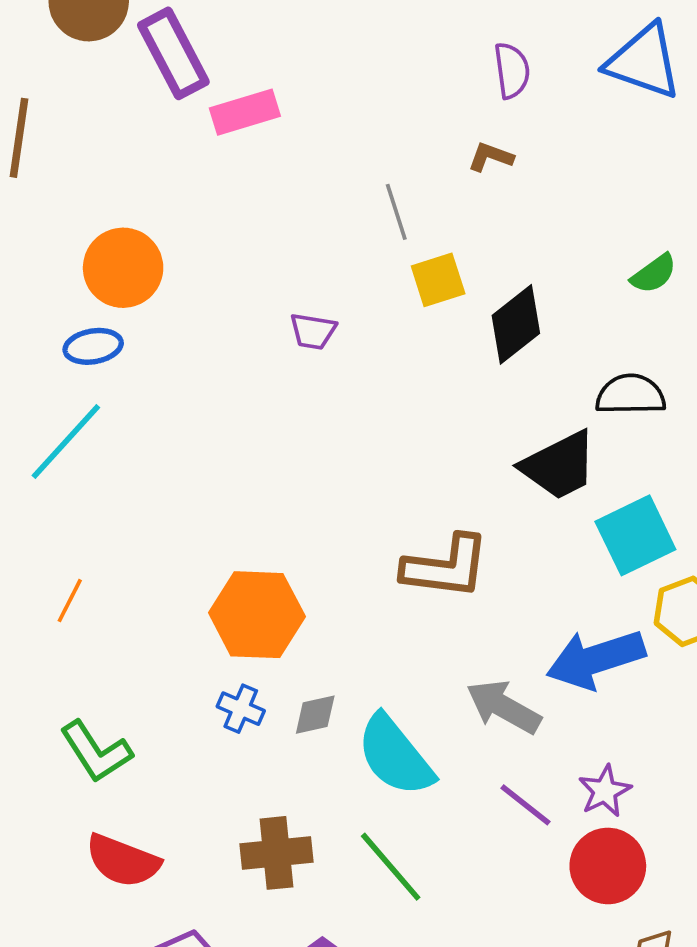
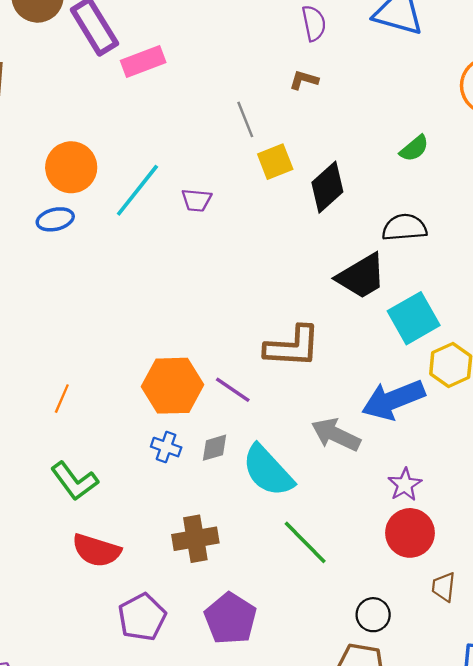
cyan line: (66, 442) -> (137, 190), moved
orange line: (70, 601) -> (62, 399), moved
purple line: (525, 805) -> (233, 390), moved
green line: (391, 867) -> (305, 542), moved

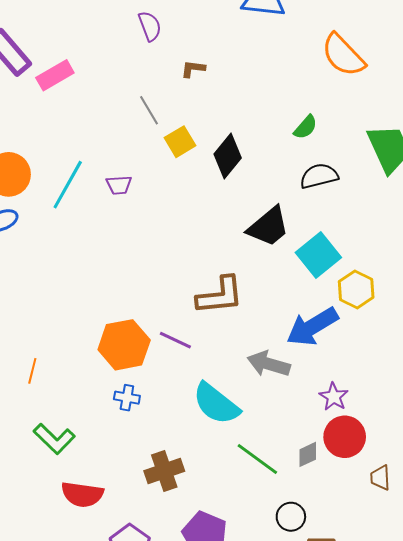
purple semicircle: (314, 23) -> (150, 26), moved
green semicircle: (414, 148) -> (306, 127), moved
black semicircle: (404, 227) -> (319, 176), moved
gray diamond: (214, 448) -> (308, 454), moved
black circle: (373, 615) -> (291, 517), moved

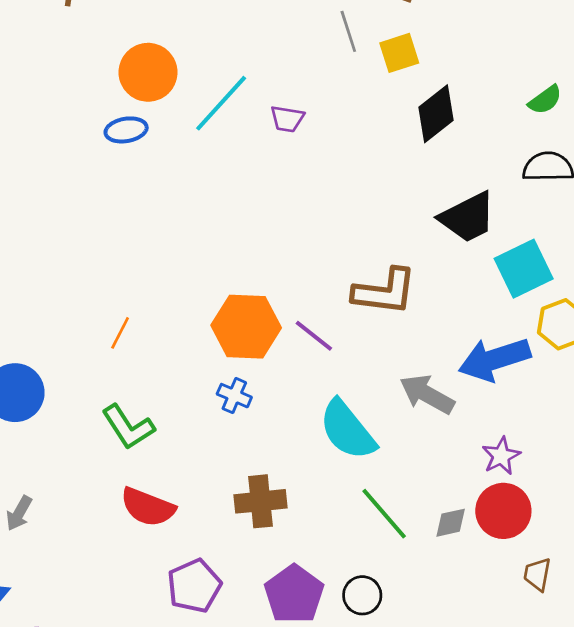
yellow square: (180, 142) -> (399, 53), moved
black circle: (291, 517) -> (362, 595), moved

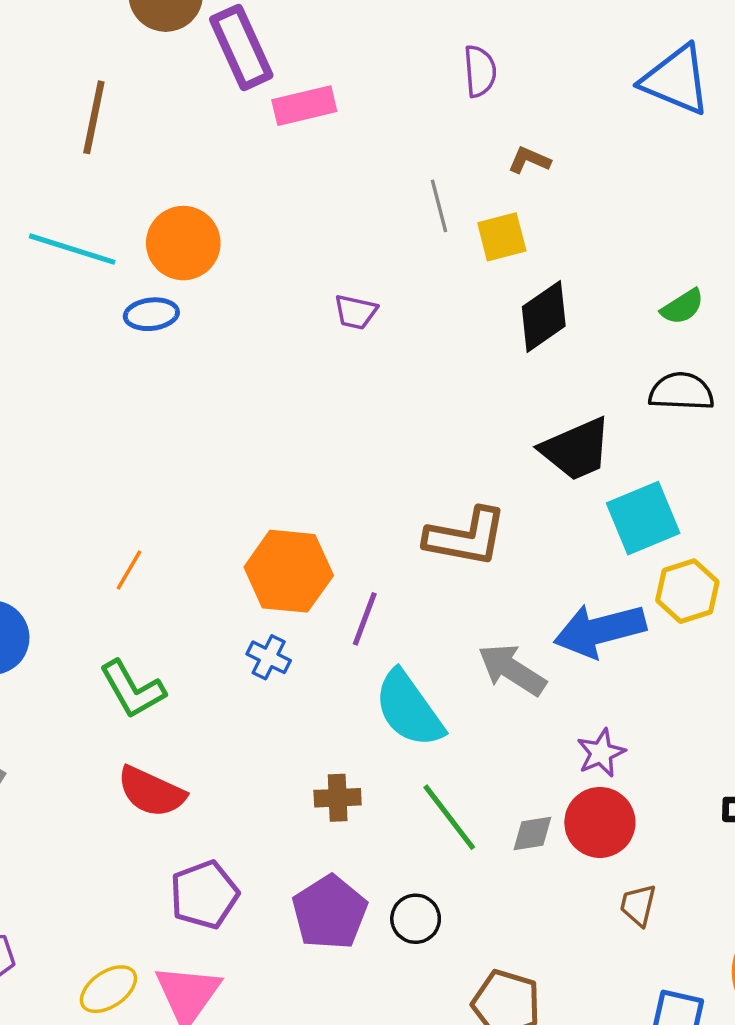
cyan line: (221, 103) -> (72, 249), moved, turned 62
purple line: (314, 336) -> (365, 619), moved, turned 69
brown cross: (260, 501) -> (338, 798), moved, size x0.7

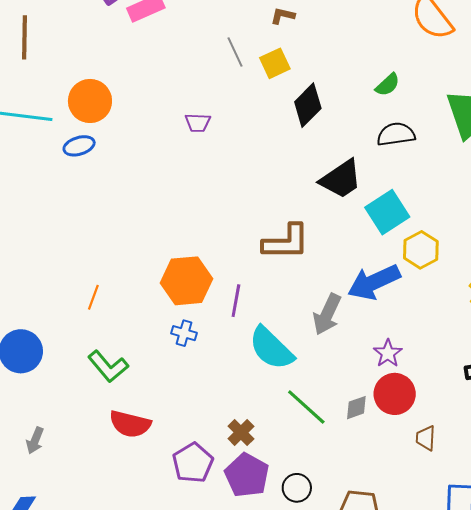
gray arrow: (512, 670) -> (327, 314), turned -87
brown cross: (338, 798) -> (241, 433), moved, turned -32
purple pentagon: (204, 895) -> (193, 463), moved
black circle: (416, 919) -> (297, 488), moved

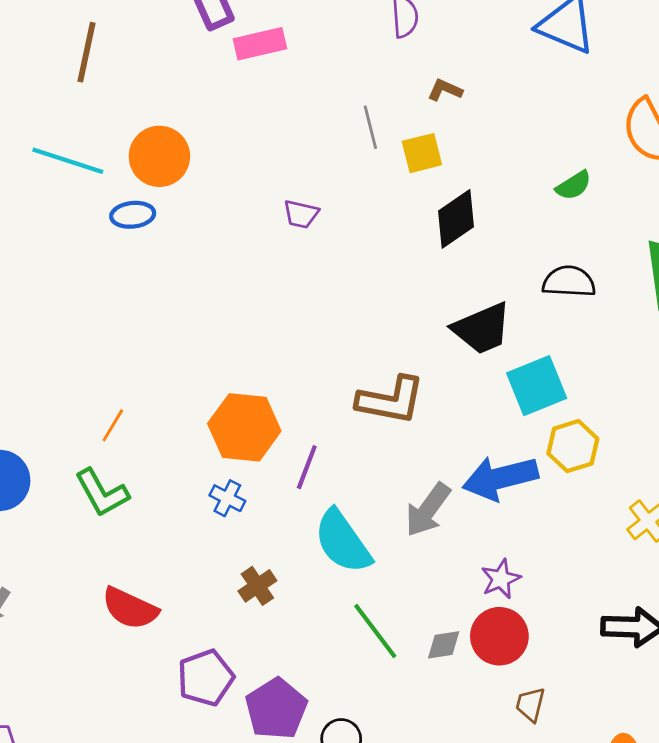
green semicircle: (388, 85) -> (574, 185), moved
green L-shape: (108, 366) -> (102, 493), moved
brown cross: (241, 433) -> (257, 586), moved

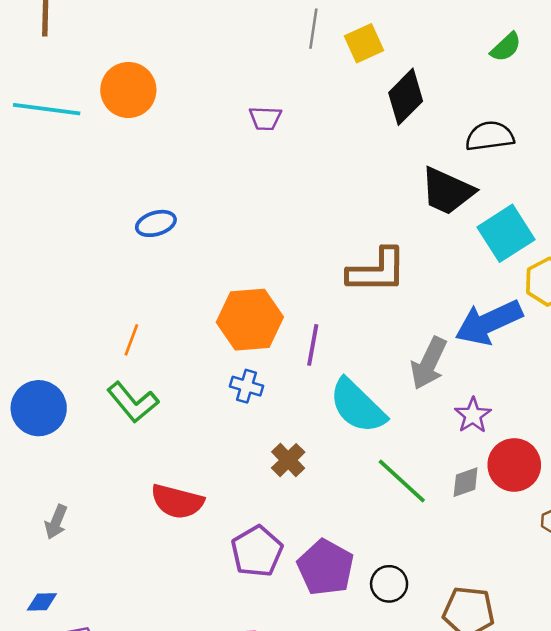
gray line: (370, 127) -> (313, 29), turned 33
blue ellipse: (133, 215) -> (156, 223), moved
black semicircle: (569, 282) -> (490, 136), moved
black trapezoid: (482, 329) -> (447, 191), turned 58
purple star: (501, 579) -> (473, 415), moved

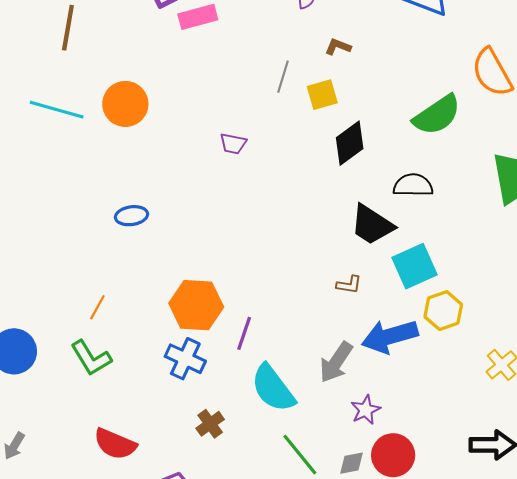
green semicircle: (506, 47) -> (437, 115), size x1.8
brown L-shape: (377, 271) -> (349, 285), moved, size x0.5
blue cross: (246, 386) -> (185, 359), size x1.5

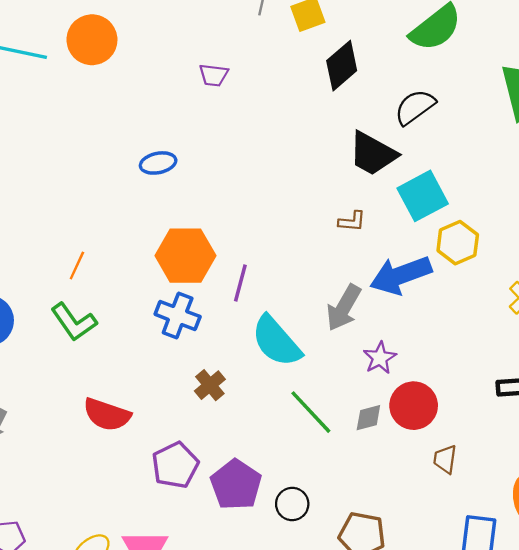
black semicircle: (413, 185) -> (415, 107), turned -33
blue ellipse: (131, 216) -> (158, 163), moved

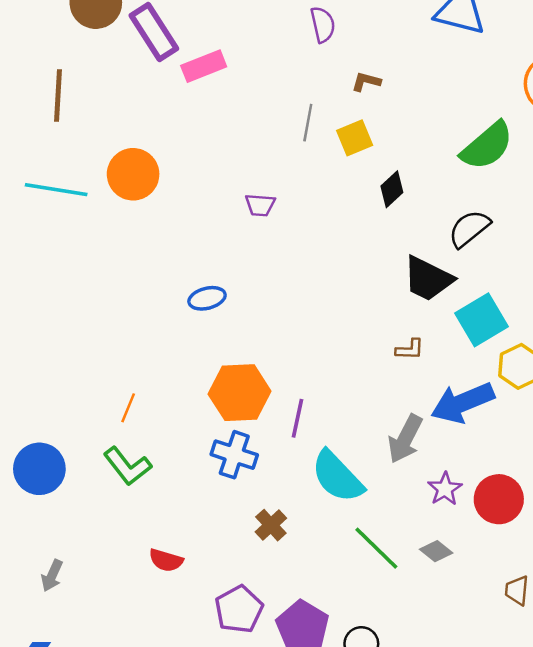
black diamond: (342, 66) -> (392, 189), size x0.7
red circle: (414, 406) -> (499, 499), moved
red semicircle: (107, 415) -> (166, 560), size x0.7
gray diamond: (368, 418) -> (436, 551), turned 56

